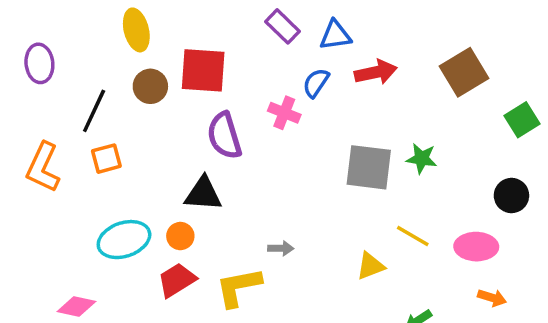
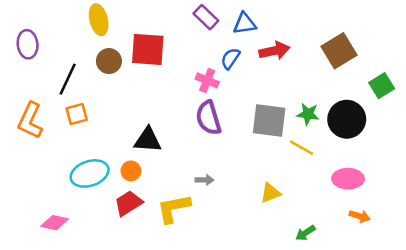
purple semicircle: (224, 136) -> (208, 118), moved
black circle: (511, 196) -> (347, 119), moved, size x1.5
yellow line: (413, 236) -> (301, 148), moved

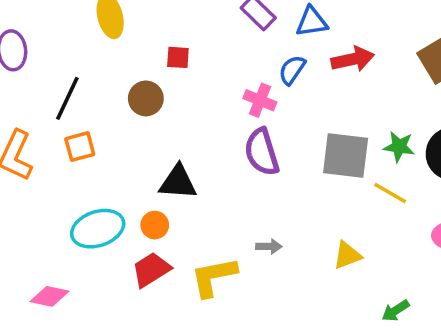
red square: (148, 49) -> (178, 57), size x0.5
brown circle: (109, 61) -> (146, 98), moved
gray arrow: (205, 180) -> (269, 246), moved

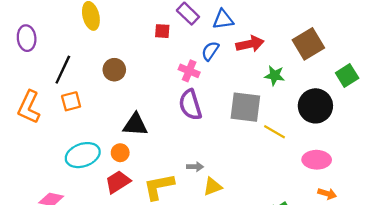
red square: (178, 57) -> (162, 31), moved
green star: (399, 147) -> (275, 76), moved
yellow triangle: (347, 255) -> (213, 187), moved

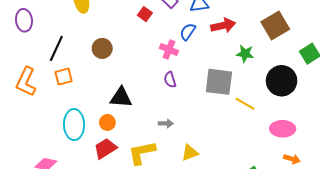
red square: (162, 31) -> (145, 14), turned 32
purple semicircle: (190, 105) -> (170, 80), size x0.6
cyan ellipse: (83, 155) -> (74, 125), turned -72
gray arrow: (195, 167) -> (166, 124), moved

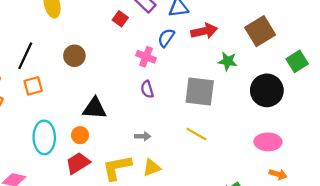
yellow line: (245, 104) -> (196, 134), moved
yellow triangle: (190, 153) -> (152, 168), moved

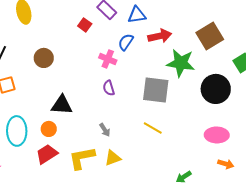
green star: (228, 61) -> (181, 63), size x1.6
gray arrow: (143, 136) -> (105, 130), turned 56

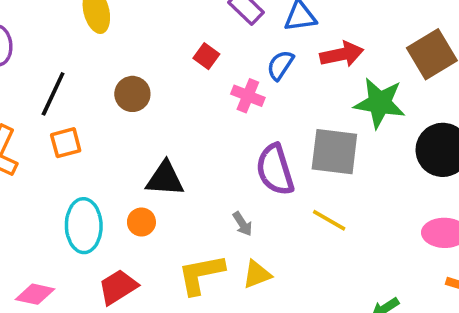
red square: (85, 25) -> (206, 56), moved
purple semicircle: (109, 88) -> (275, 170), moved, size x1.8
red trapezoid: (47, 154) -> (118, 287), moved

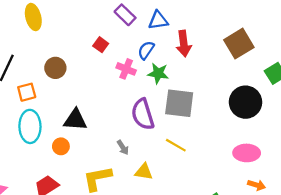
red arrow: (342, 54) -> (184, 44), turned 95
green star: (380, 103) -> (158, 73), moved, size x0.7
orange square: (66, 143) -> (27, 92), moved
cyan ellipse: (84, 226) -> (30, 126), moved
yellow triangle: (257, 274) -> (144, 172), moved, turned 30

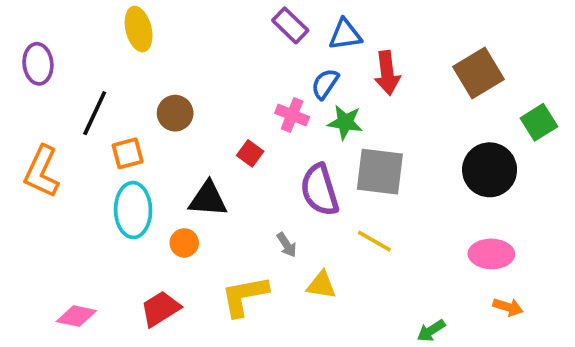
red square: (101, 45) -> (250, 153), moved

